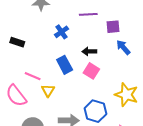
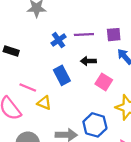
purple line: (88, 14) -> (84, 35), moved
pink square: (91, 71) -> (104, 82), moved
yellow triangle: (48, 91) -> (44, 103), turned -40

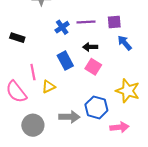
pink square: (104, 82) -> (93, 67), moved
pink line: (28, 87) -> (33, 72), turned 56
yellow triangle: (44, 103) -> (49, 87), turned -48

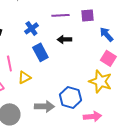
blue cross: (62, 27) -> (31, 28), moved
blue arrow: (125, 43) -> (106, 34), moved
pink square: (93, 67) -> (108, 58), moved

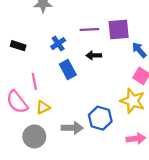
purple square: (87, 15) -> (119, 30), size x1.5
yellow triangle: (24, 77) -> (43, 107), moved
pink arrow: (92, 116) -> (136, 139), moved

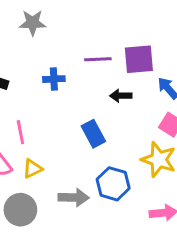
blue cross: (58, 44) -> (54, 79), turned 32
black arrow: (94, 55) -> (121, 96), moved
blue rectangle: (68, 69) -> (93, 134), moved

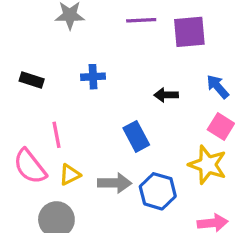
purple line: (98, 59) -> (141, 20), moved
purple square: (139, 59) -> (189, 32), moved
gray arrow: (74, 198) -> (115, 183), moved

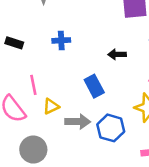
yellow triangle: (70, 175) -> (51, 106), moved

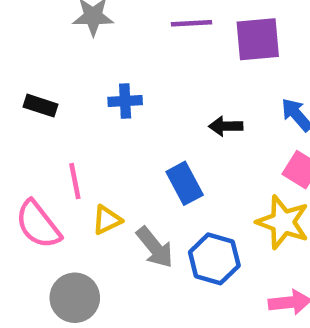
gray arrow: (78, 122) -> (155, 247), turned 50

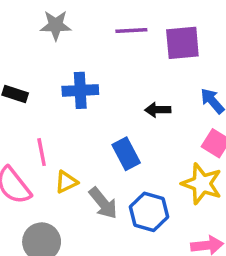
blue cross: (125, 101) -> (80, 90), size x1.4

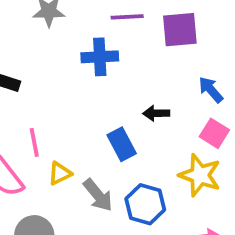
blue cross: (80, 90) -> (100, 57), moved
black arrow: (158, 110) -> (156, 113), moved

